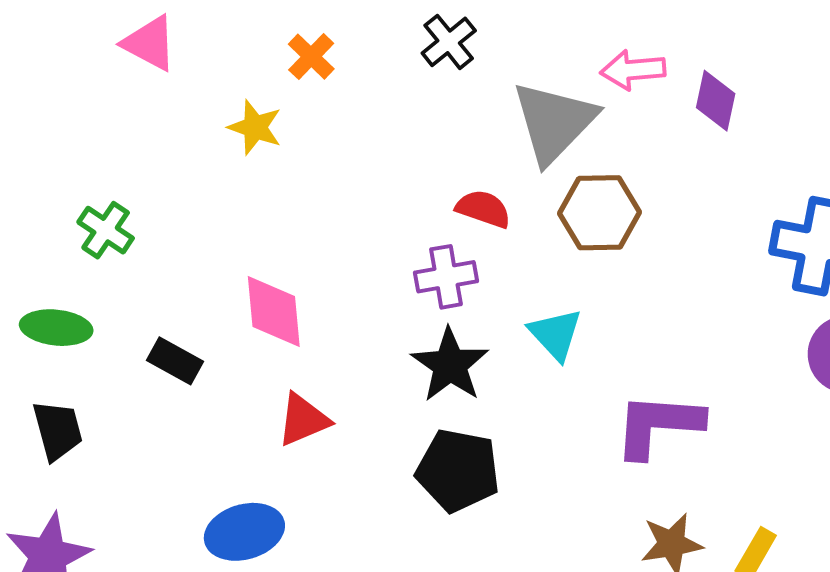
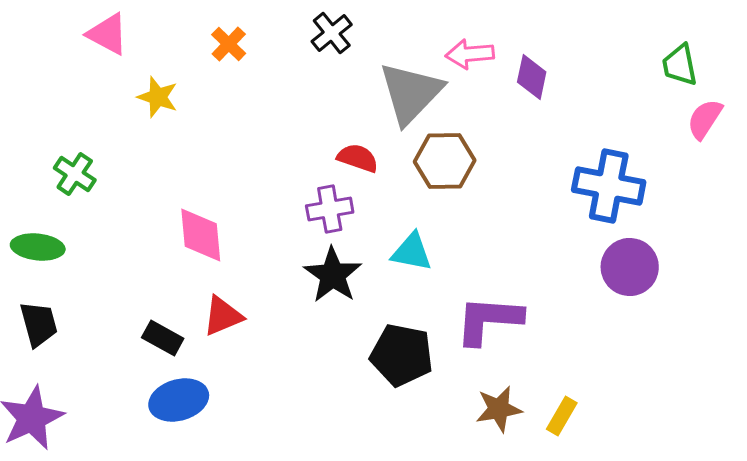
yellow star: (255, 127) -> (158, 97), moved
cyan triangle: (555, 334) -> (412, 252), turned -36
black rectangle: (175, 361) -> (163, 338), moved
black pentagon: (458, 470) -> (402, 355), moved

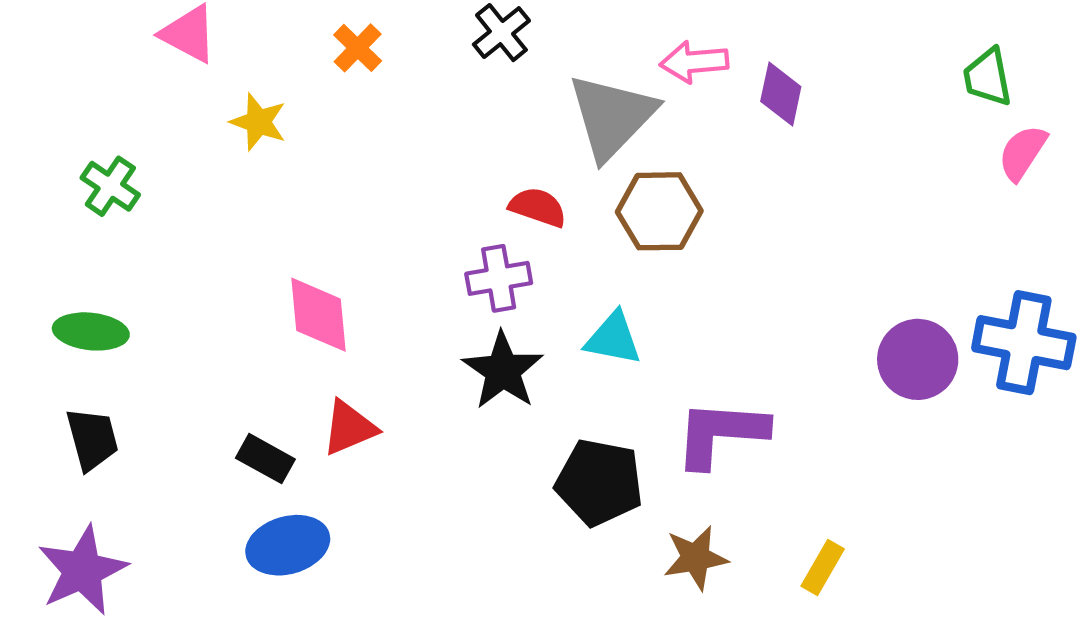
green cross: (75, 174) -> (110, 186), moved
blue cross: (609, 186) -> (1024, 343), moved
brown star: (499, 409) -> (696, 558), moved

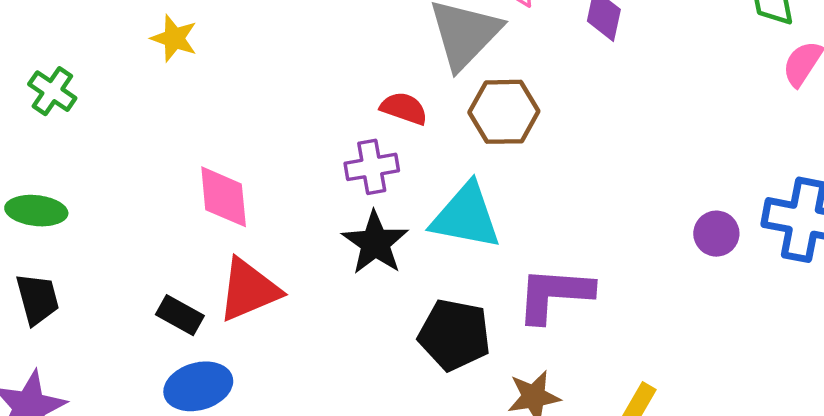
cyan triangle: (613, 338) -> (466, 216), size x1.5
purple circle: (918, 359) -> (716, 234), size x0.7
red triangle: (349, 428) -> (249, 290), size x1.4

